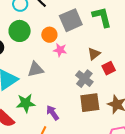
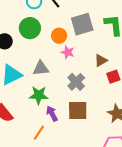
gray cross: (84, 79) -> (76, 82), moved
green star: (26, 103) -> (39, 95), moved
brown square: (90, 103) -> (78, 110), moved

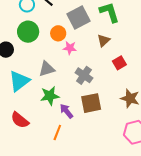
brown triangle: (101, 60) -> (104, 40), moved

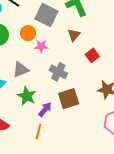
gray square: (79, 17) -> (46, 15), turned -30
green star: (50, 96) -> (27, 96), turned -30
purple arrow: (66, 111) -> (45, 109), turned 84

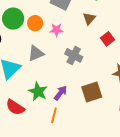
orange circle: (28, 33) -> (35, 23), moved
green star: (27, 96) -> (38, 92), moved
brown square: (69, 99) -> (92, 92), moved

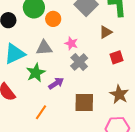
pink star: (56, 30) -> (71, 43), moved
green star: (38, 92) -> (36, 73), moved
purple arrow: (60, 93) -> (56, 83), moved

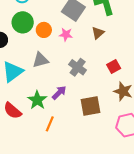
pink star: (71, 43) -> (66, 34), moved
red square: (117, 57) -> (114, 67), moved
green star: (36, 73) -> (37, 100), moved

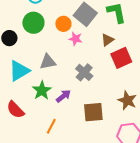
orange circle: (44, 30) -> (63, 24), moved
red square: (114, 67) -> (121, 58), moved, size x1.5
green star: (37, 100) -> (42, 90), moved

